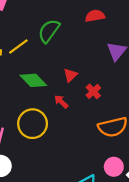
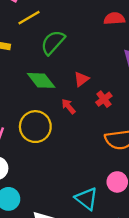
green semicircle: (49, 31) -> (53, 42), moved
yellow line: (18, 46) -> (29, 18), moved

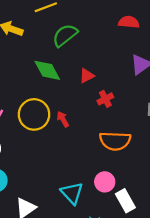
red arrow: (68, 106) -> (63, 119), moved

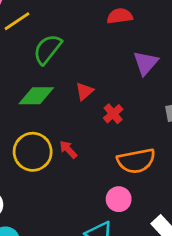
green diamond: (47, 70) -> (36, 96), turned -48
pink circle: (105, 182) -> (119, 199), moved

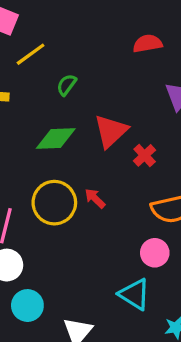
green semicircle: (47, 49) -> (67, 85), size x0.6
red triangle: (84, 91) -> (111, 131), size x1.6

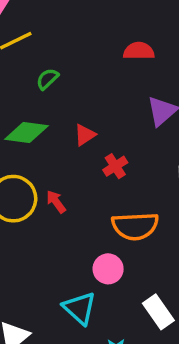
red triangle: (111, 131) -> (85, 135), size x0.6

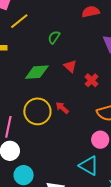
green semicircle: (47, 79) -> (54, 37), moved
red triangle: (85, 135) -> (70, 66), turned -32

